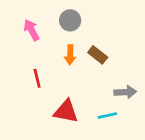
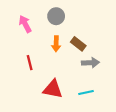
gray arrow: (125, 92) -> (90, 63), moved

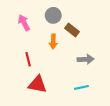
brown rectangle: (78, 44) -> (72, 30), moved
red triangle: (53, 89) -> (38, 84), moved

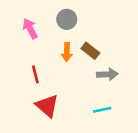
brown rectangle: (72, 30) -> (90, 51), moved
red triangle: (38, 84) -> (47, 106), turned 30

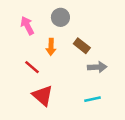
orange arrow: (67, 52) -> (51, 47), moved
red line: (35, 74) -> (32, 67), turned -35

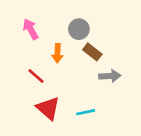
gray circle: (60, 17) -> (79, 29), moved
cyan line: (92, 99) -> (86, 112), moved

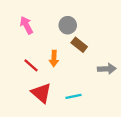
orange arrow: (57, 53) -> (54, 58), moved
gray arrow: (110, 76) -> (107, 69), moved

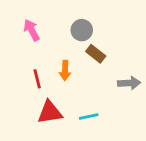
red line: (31, 65) -> (37, 79), turned 35
red triangle: (41, 93) -> (50, 112), turned -50

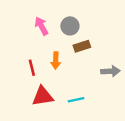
pink arrow: (32, 30) -> (41, 26), moved
brown rectangle: (96, 54) -> (82, 46), turned -56

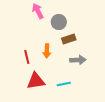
pink arrow: (41, 26) -> (38, 11), moved
gray arrow: (110, 71) -> (78, 60), moved

